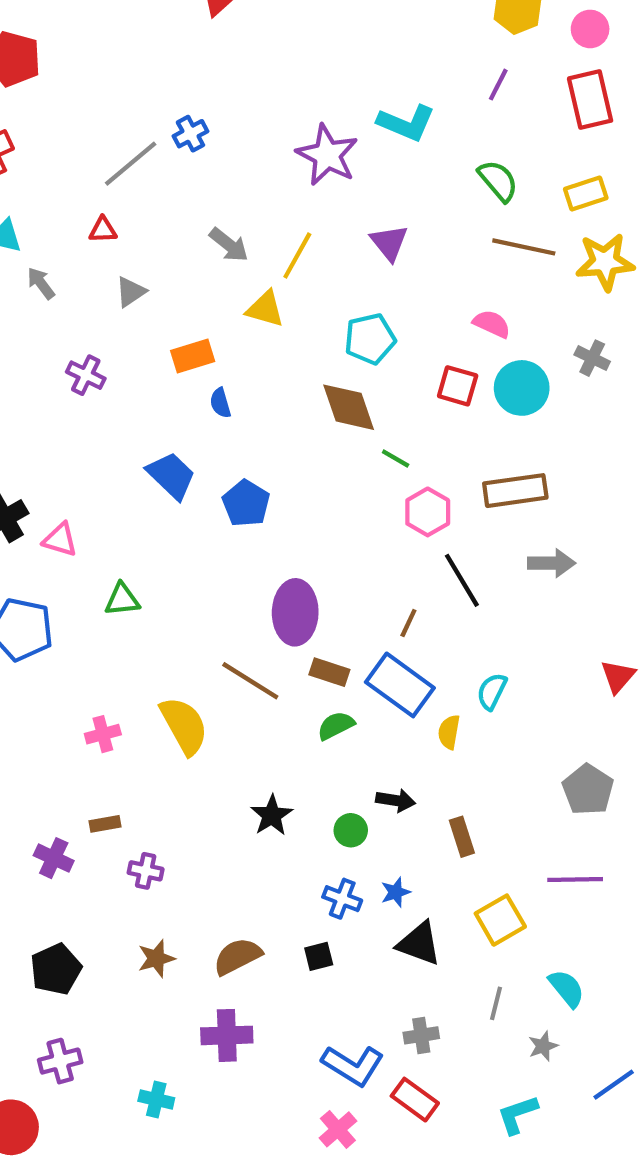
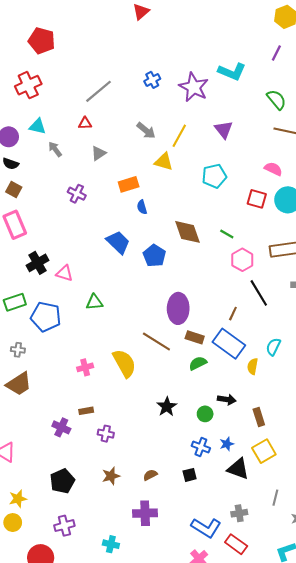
blue cross: (190, 134) -> (152, 80), moved
brown diamond: (349, 407) -> (187, 232), moved
yellow square: (500, 920) -> (264, 451), moved
brown semicircle: (237, 956) -> (150, 475), size x0.6

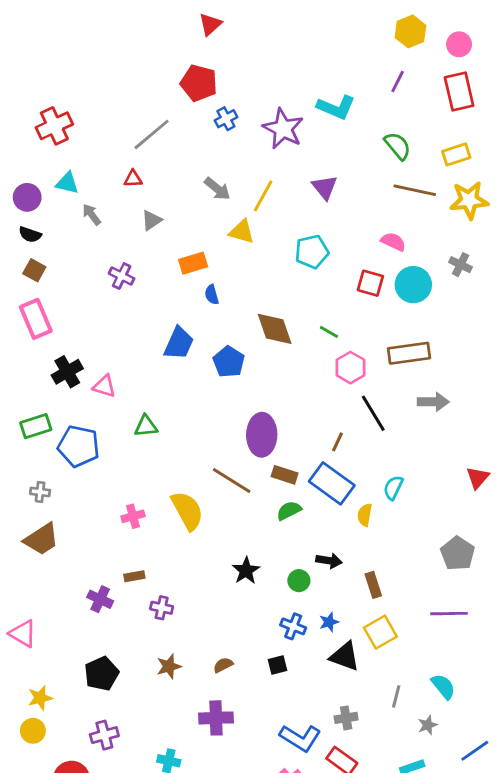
red pentagon: (42, 41) -> (199, 83), moved
blue trapezoid: (118, 242) -> (179, 343), turned 70

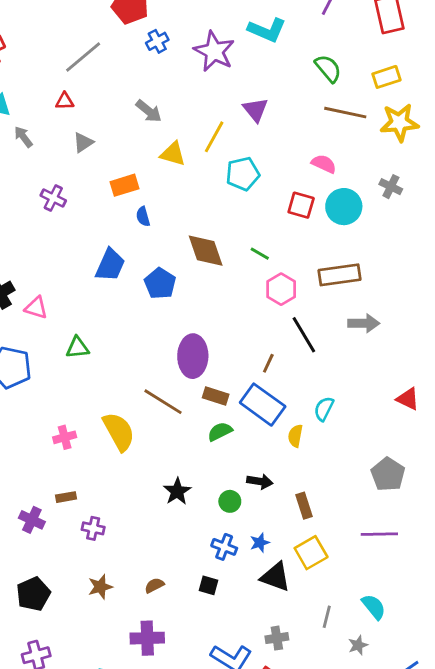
yellow line: (263, 196) -> (214, 137), moved
red triangle: (478, 478) -> (408, 399), turned -45
black square: (277, 665) -> (208, 585), turned 30

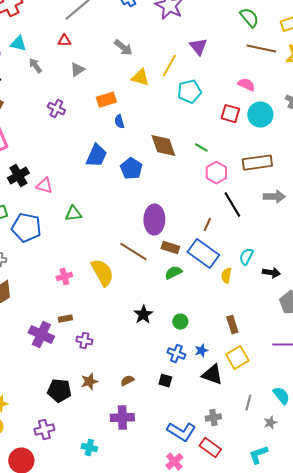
black arrow: (260, 481) -> (271, 273), moved
purple cross: (32, 520) -> (41, 335), size x1.4
black pentagon: (33, 594) -> (59, 391), moved, turned 30

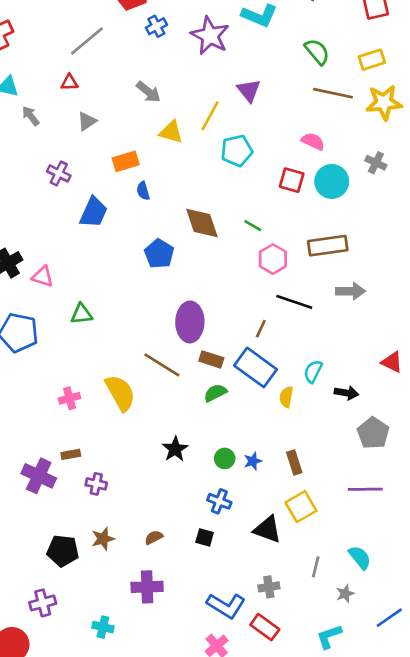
blue trapezoid: (96, 156) -> (94, 212), moved
black line: (232, 205) -> (294, 302), turned -40
blue star: (201, 351) -> (253, 461), moved

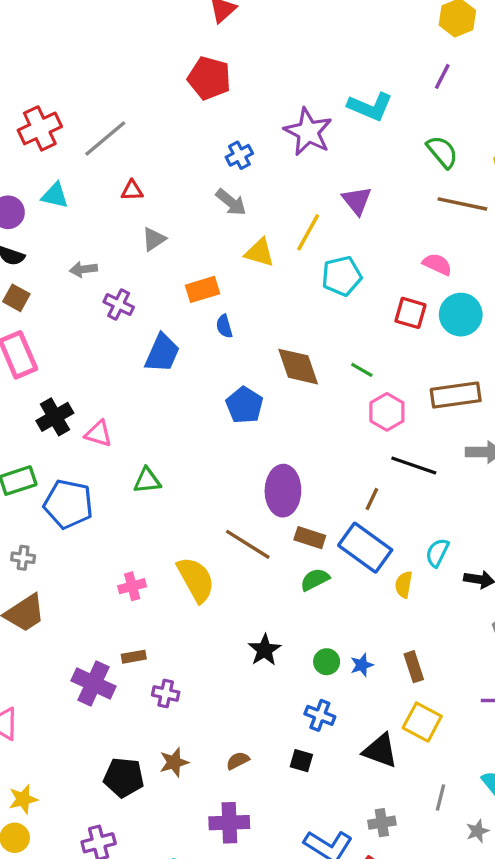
blue cross: (156, 26) -> (239, 155), moved
gray line: (87, 41) -> (105, 138), moved
gray arrow: (31, 116) -> (83, 269), moved, turned -60
yellow square: (301, 507) -> (422, 722), turned -32

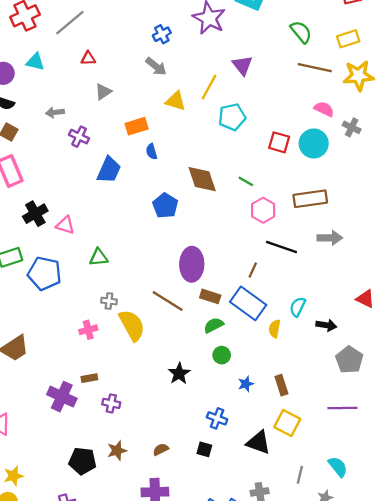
pink semicircle: (437, 264) -> (324, 109), moved
gray cross: (23, 558) -> (109, 301), moved
green circle: (327, 662) -> (222, 355), moved

